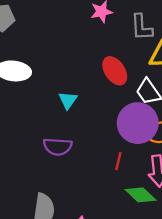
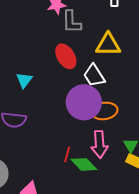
gray L-shape: (142, 27) -> (72, 22), moved
red line: (118, 161) -> (67, 154), moved

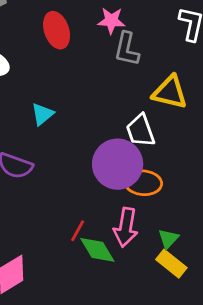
red ellipse: (66, 56) -> (57, 30), moved

